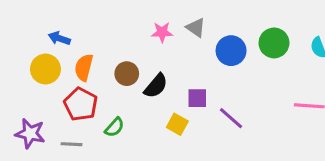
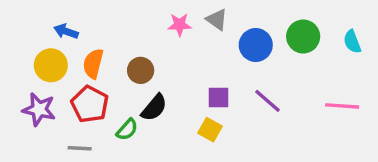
black semicircle: (156, 86) -> (154, 108), moved
purple line: (231, 118) -> (268, 101), moved
yellow square: (177, 124) -> (210, 130), moved
purple star: (30, 133) -> (39, 109), moved

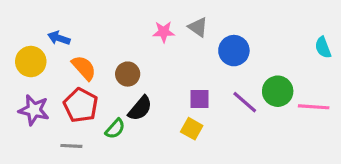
green circle: (303, 37) -> (278, 91), moved
orange semicircle: (93, 64) -> (84, 68), turned 124
yellow circle: (51, 65) -> (31, 62), moved

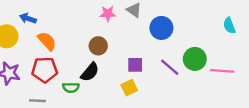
brown circle: (128, 74) -> (98, 46), moved
red pentagon: (81, 105) -> (45, 70), turned -30
green semicircle: (115, 129) -> (71, 88), turned 49
yellow square: (192, 129) -> (129, 88), turned 35

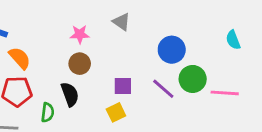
pink star: (108, 14) -> (80, 34), moved
blue circle: (161, 28) -> (172, 50), moved
black semicircle: (90, 72) -> (70, 94), turned -60
green semicircle: (71, 88) -> (48, 112), turned -84

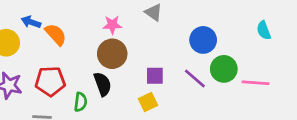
orange semicircle: (20, 58) -> (56, 34), moved
brown circle: (80, 64) -> (112, 54), size x1.4

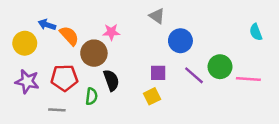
pink star: (112, 25) -> (111, 32), moved
blue circle: (203, 40) -> (180, 41), moved
brown circle: (112, 54) -> (94, 53), moved

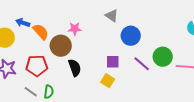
green semicircle: (91, 96) -> (49, 92), moved
yellow square: (152, 96) -> (108, 81), turned -32
gray line: (57, 110) -> (31, 92), turned 32

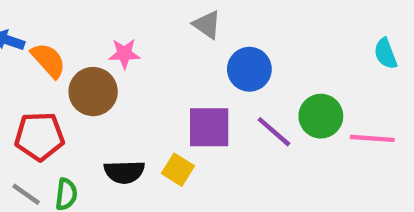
purple square: (113, 62) -> (209, 127), size x1.5
black semicircle: (75, 68) -> (124, 172), moved, turned 108
yellow square: (108, 81) -> (178, 170), moved

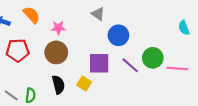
orange semicircle: (48, 60) -> (32, 15), moved
brown circle: (93, 92) -> (56, 52), moved
red pentagon: (39, 136) -> (18, 50), moved
black semicircle: (124, 172) -> (58, 85), turned -102

